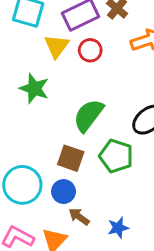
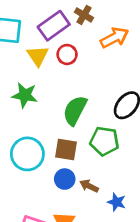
cyan circle: (22, 185) -> (27, 154), moved
brown arrow: (79, 217) -> (89, 186), moved
blue star: (118, 228) -> (117, 202), turned -30

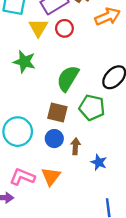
cyan circle: (27, 154) -> (18, 132), moved
brown arrow: (89, 186) -> (75, 146), turned 63

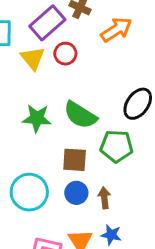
green star: (24, 62) -> (37, 118), moved
green semicircle: (68, 78) -> (80, 115), turned -80
blue star: (99, 162) -> (111, 235), moved

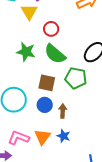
red circle: (65, 54) -> (51, 29), moved

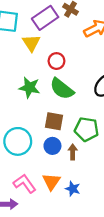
green pentagon: (76, 78) -> (86, 129), moved
blue star: (64, 136) -> (73, 189), moved
pink L-shape: (19, 138) -> (25, 184), turned 35

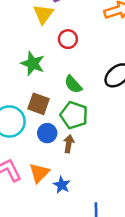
green semicircle: (62, 89) -> (73, 84), moved, size x0.7
brown square: (54, 121) -> (39, 104), moved
green pentagon: (86, 129) -> (74, 115), moved

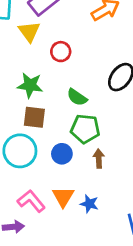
brown square: (39, 104) -> (34, 117), moved
brown arrow: (69, 144) -> (99, 159), moved

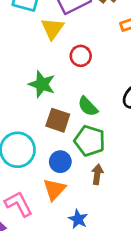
brown square: (34, 117) -> (58, 120), moved
orange triangle: (63, 197) -> (54, 189), moved

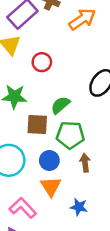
green semicircle: (88, 106) -> (60, 105), turned 108

